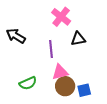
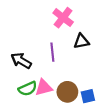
black arrow: (16, 36) -> (21, 61), moved
pink triangle: (60, 72) -> (44, 88), moved

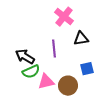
green semicircle: (28, 89) -> (31, 72), moved
blue square: (88, 96) -> (87, 69), moved

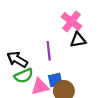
pink cross: (64, 17) -> (71, 21), moved
blue square: (87, 69) -> (55, 80), moved

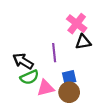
blue square: (55, 80) -> (69, 77), moved

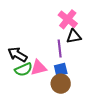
purple line: (54, 53) -> (60, 48), moved
pink triangle: (46, 88) -> (39, 68), moved

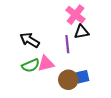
black arrow: (17, 54) -> (30, 40), moved
blue square: (61, 70) -> (83, 77), moved

